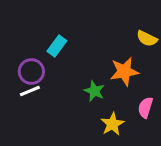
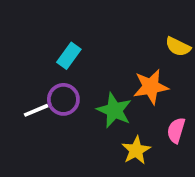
purple circle: (31, 72) -> (63, 99), moved
green star: (94, 91) -> (114, 110), size x1.4

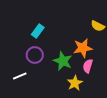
white line: (36, 110) -> (20, 76), moved
pink semicircle: (176, 130) -> (88, 66), moved

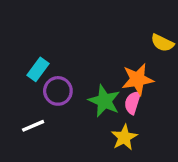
cyan rectangle: (38, 31) -> (38, 69), moved
pink semicircle: (88, 66) -> (133, 103), moved

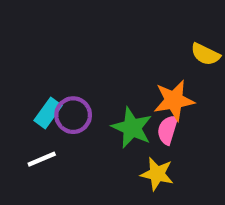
cyan rectangle: (38, 69) -> (48, 113), moved
yellow star: (124, 137) -> (157, 174), turned -30

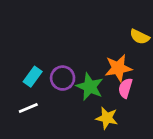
purple circle: (73, 115) -> (63, 78), moved
pink semicircle: (168, 130) -> (125, 88), moved

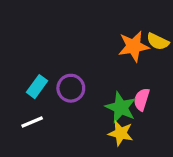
orange star: (118, 68) -> (134, 46), moved
green star: (90, 87) -> (121, 107), moved

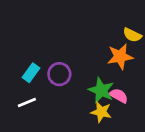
orange star: (134, 46) -> (120, 57), moved
pink semicircle: (142, 99) -> (119, 96), moved, turned 102

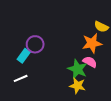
purple circle: (59, 74) -> (35, 44), moved
pink semicircle: (119, 96) -> (90, 62), moved

